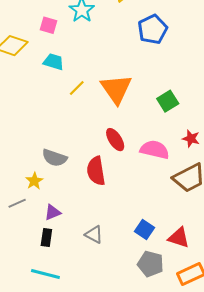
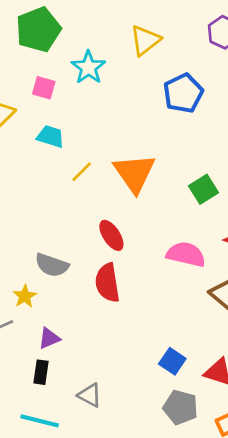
red ellipse: (115, 140) -> (111, 235), moved
gray triangle: (94, 235) -> (90, 395), moved

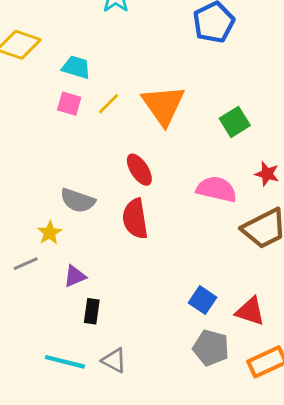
pink square: (44, 88) -> (69, 104), moved
black rectangle: (41, 372) -> (92, 311), moved
gray triangle: (90, 395) -> (114, 360), moved

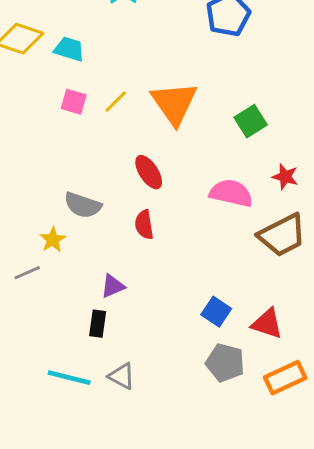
cyan trapezoid: (76, 67) -> (69, 49), moved
red semicircle: (135, 219) -> (144, 225), size x0.7
purple triangle: (75, 276) -> (113, 286), moved

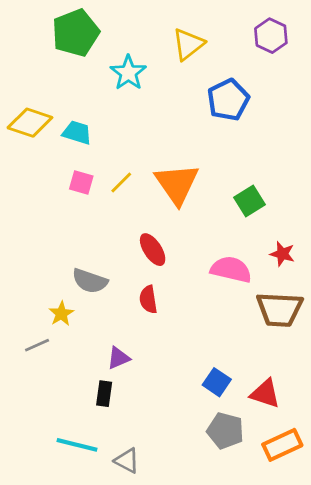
brown trapezoid: (282, 235) -> (279, 309), turned 30
gray triangle: (122, 376) -> (127, 461), moved

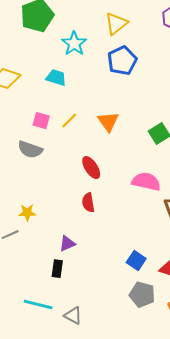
blue pentagon: (228, 100) -> (122, 61), moved
cyan trapezoid: (77, 133) -> (56, 78), moved
orange triangle: (177, 184) -> (108, 122), size x0.7
gray semicircle: (90, 281) -> (30, 150), moved
yellow star: (61, 314) -> (27, 213), turned 30

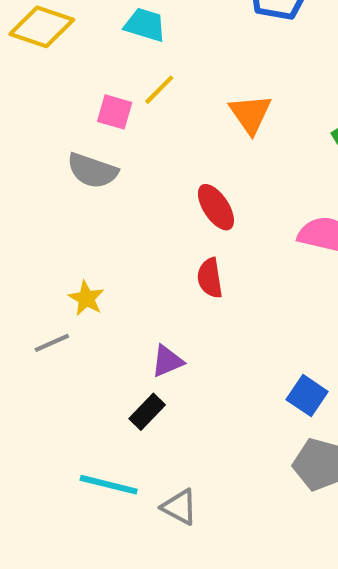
yellow line: (69, 121) -> (159, 90), moved
yellow star: (27, 213) -> (86, 298), turned 30
black rectangle: (57, 269) -> (147, 412), turned 36

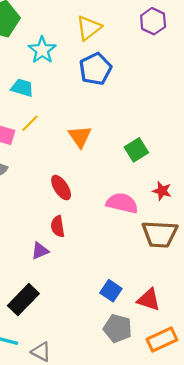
purple triangle: (167, 361) -> (40, 251), moved
black rectangle: (147, 412) -> (23, 300), size x1.6

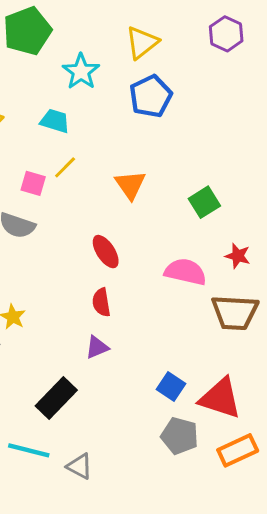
purple triangle: (40, 251) -> (97, 347), moved
red triangle: (149, 300) -> (220, 398), size x1.4

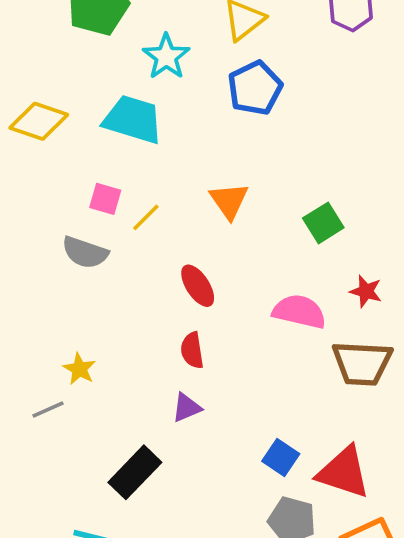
cyan trapezoid: (55, 121) -> (133, 119), size x1.6
yellow line: (65, 167) -> (146, 217), moved

